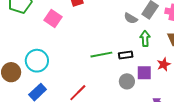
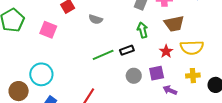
gray semicircle: (131, 18) -> (96, 19), moved
purple square: (144, 73) -> (157, 73), moved

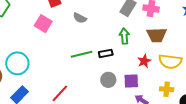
pink square: (48, 30) -> (43, 24), moved

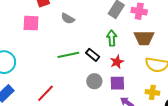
pink square: (43, 24) -> (31, 23), turned -30
black rectangle: (106, 53) -> (93, 55), turned 48
red star: (144, 61) -> (117, 62), moved

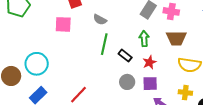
green line: (68, 55) -> (104, 44), moved, turned -65

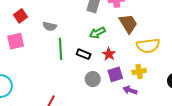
brown trapezoid: (176, 38) -> (128, 24), turned -105
green arrow: (144, 39) -> (97, 33), turned -98
yellow cross: (185, 93) -> (139, 71), moved

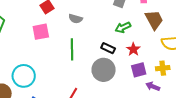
green line: (60, 49) -> (72, 49), moved
gray circle: (93, 79) -> (104, 70), moved, size x1.5

